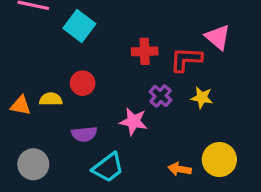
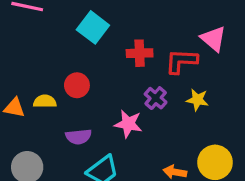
cyan square: (79, 26) -> (93, 27), moved

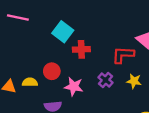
red cross: (140, 53) -> (81, 49), moved
pink star: (128, 124) -> (74, 87), moved

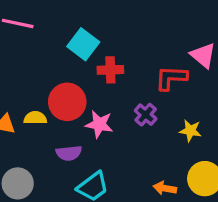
red circle: (52, 71) -> (67, 102), size x1.5
yellow star: (134, 81) -> (190, 131), moved

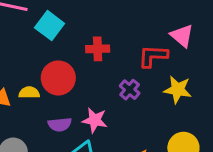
cyan square: (83, 44) -> (50, 26), moved
pink star: (99, 124) -> (95, 120), moved
yellow star: (190, 131) -> (178, 90), moved, size x1.4

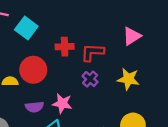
pink triangle: (182, 36) -> (132, 36), turned 48
red L-shape: (153, 56) -> (92, 52), moved

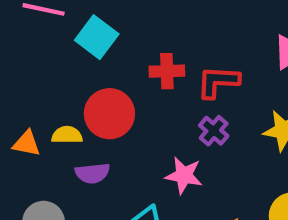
pink star: (62, 103) -> (184, 175), moved
purple semicircle: (34, 107) -> (92, 173), moved

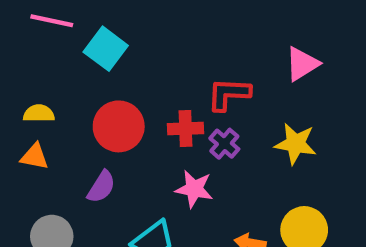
red cross: (167, 71) -> (186, 129), moved
yellow semicircle: (67, 135) -> (39, 113), moved
purple semicircle: (92, 173) -> (101, 187), turned -52

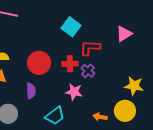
cyan square: (106, 49) -> (71, 27), moved
yellow star: (296, 144) -> (134, 86), moved
purple semicircle: (101, 187) -> (31, 91), turned -35

